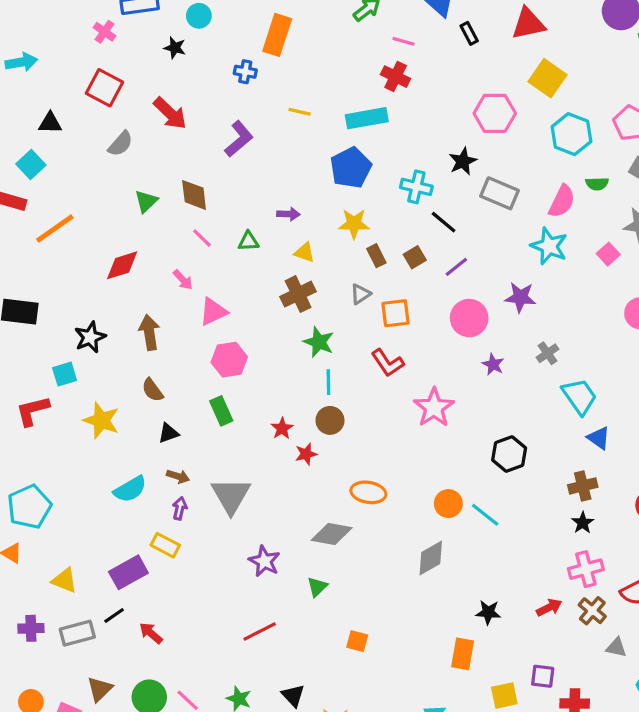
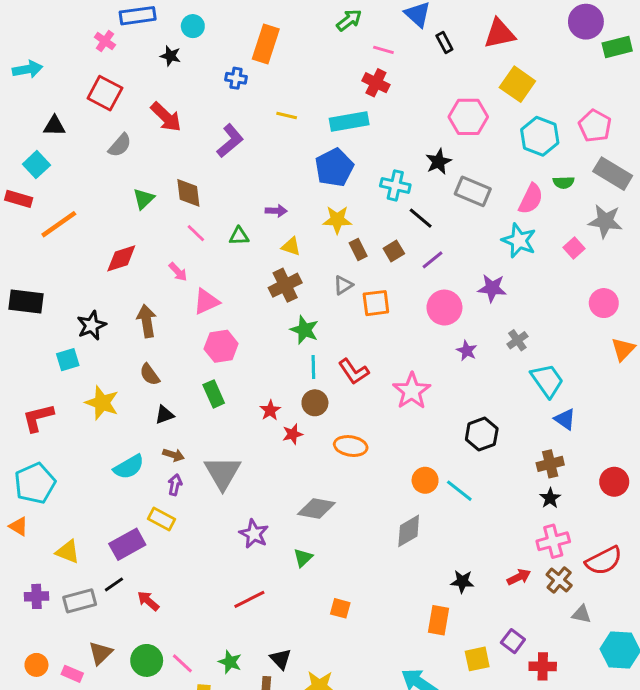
red L-shape: (388, 363) -> (354, 372), moved
red L-shape: (33, 411) -> (38, 418), moved
orange ellipse: (368, 492) -> (351, 446), moved
purple square: (543, 676) -> (513, 641), turned 30

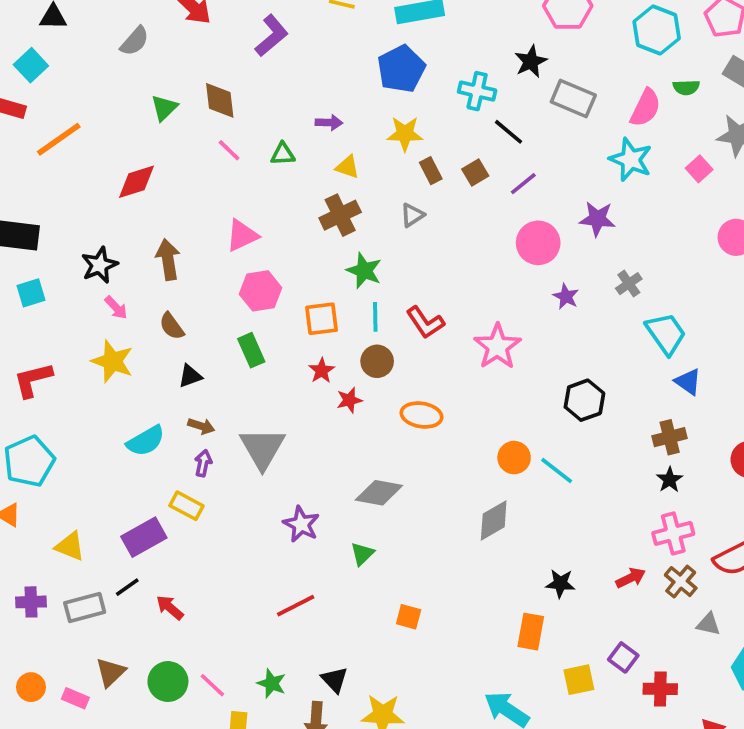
pink arrow: (178, 272) -> (116, 308), moved
orange square: (376, 303) -> (322, 319), moved
cyan square: (68, 360) -> (31, 293), moved

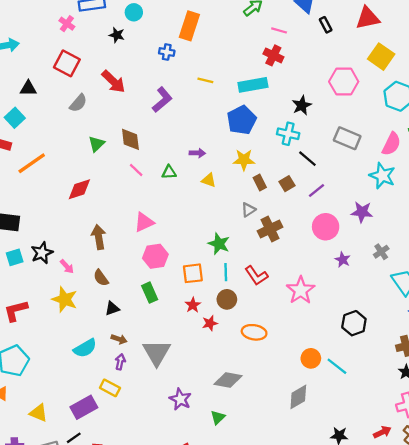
black star: (531, 61) -> (302, 105), moved
brown cross: (340, 215) -> (270, 229), moved
black star: (99, 265) -> (42, 253), moved

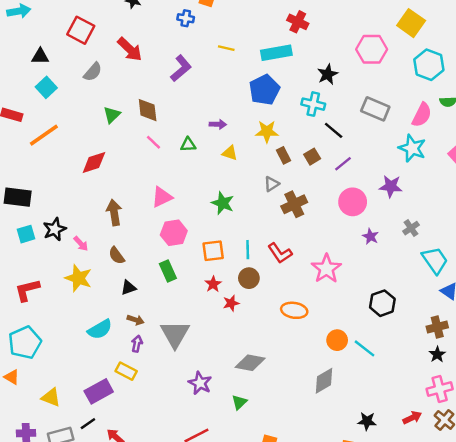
cyan square: (15, 118) -> (46, 87), moved
green star: (219, 244) -> (223, 203), moved
orange ellipse: (254, 332) -> (294, 310), moved

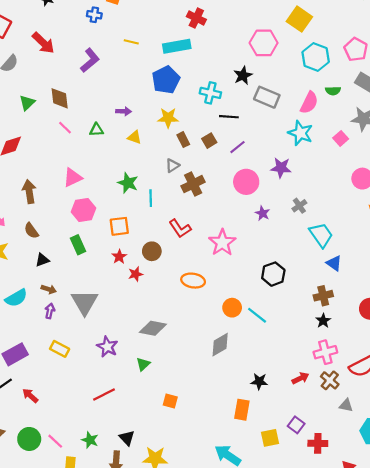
black star: (328, 74) -> (243, 75), moved
black line: (334, 130) -> (229, 117), turned -36
cyan line: (248, 250) -> (151, 198), moved
yellow rectangle: (126, 371) -> (60, 349), moved

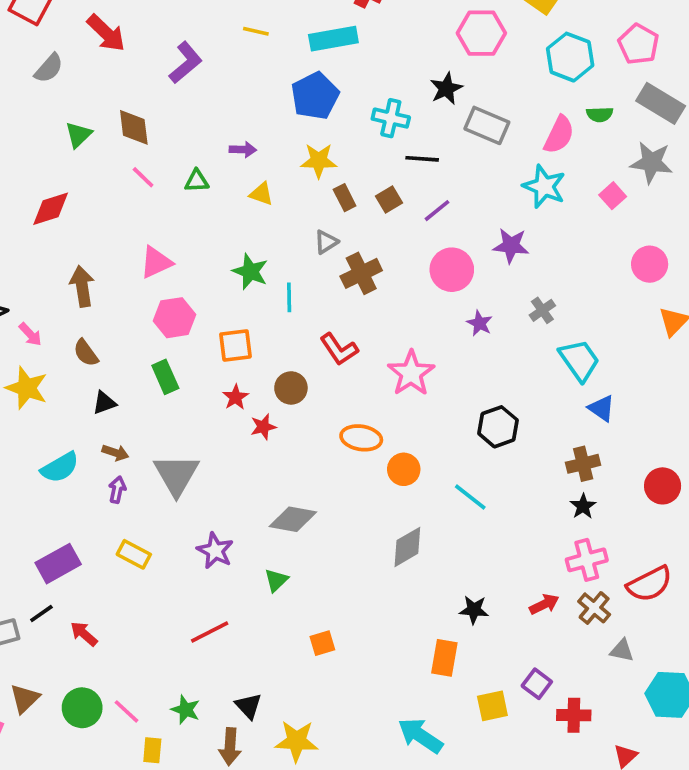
orange circle: (232, 308) -> (404, 469), moved
orange square: (170, 401) -> (322, 643), turned -32

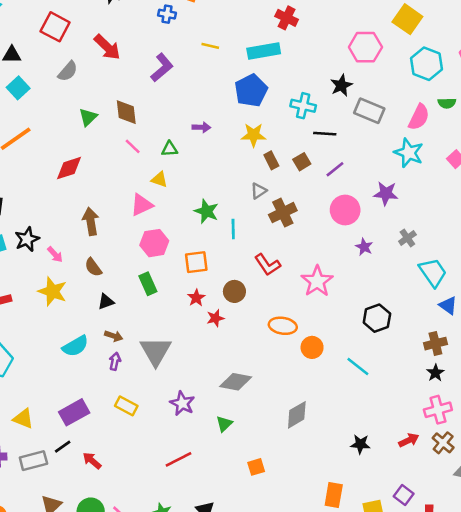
yellow triangle: (261, 194) -> (159, 179), moved
gray diamond: (407, 547) -> (297, 415), moved
orange rectangle: (444, 658) -> (334, 495), moved

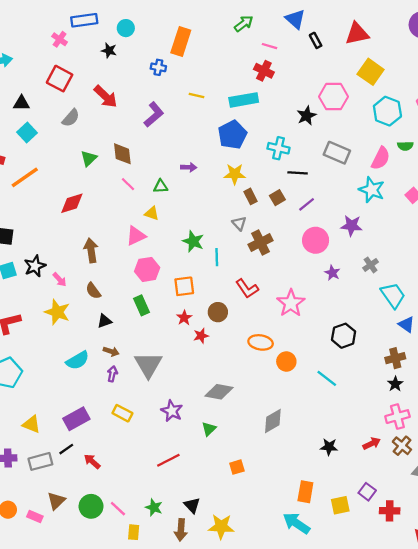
black star: (341, 85) -> (307, 116), moved
gray triangle: (259, 191) -> (239, 223), turned -40

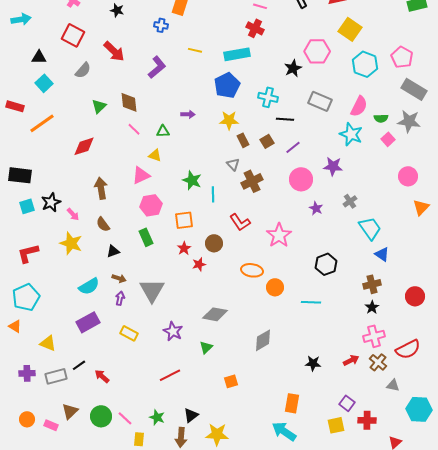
green semicircle: (405, 146) -> (381, 118), moved
cyan line: (327, 378) -> (311, 302), turned -36
purple rectangle: (76, 419) -> (88, 322), moved
black triangle: (192, 505) -> (191, 415), turned 35
yellow square: (340, 505) -> (336, 425), moved

